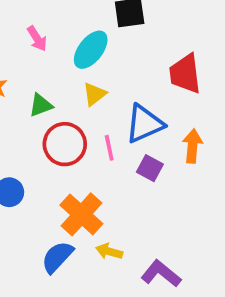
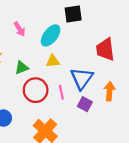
yellow triangle: (94, 94) -> (53, 61), turned 32
blue triangle: (144, 124) -> (82, 78), turned -30

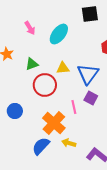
black square: (73, 14) -> (90, 14), moved
yellow triangle: (53, 61) -> (63, 68), moved
pink line: (61, 92) -> (74, 107), moved

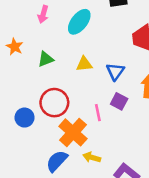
pink arrow: (30, 28) -> (43, 14), turned 48
blue triangle: (88, 74) -> (115, 72), size x0.7
red circle: (45, 85) -> (54, 103), moved

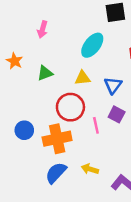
cyan ellipse: (79, 22) -> (92, 45), moved
red circle: (54, 103) -> (70, 107), moved
orange cross: (73, 132) -> (57, 139), moved, turned 36

